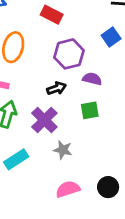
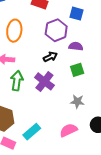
blue square: (111, 37) -> (76, 14), moved, turned -32
gray star: (63, 150) -> (77, 102), moved
cyan rectangle: (16, 159) -> (32, 132), moved

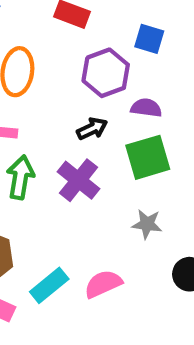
green square: (77, 70) -> (148, 157), size x1.5
pink semicircle: (68, 130) -> (103, 284), moved

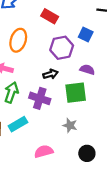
purple semicircle: (146, 108) -> (87, 70), moved
purple cross: (79, 180) -> (40, 98), turned -30
cyan rectangle: (49, 285) -> (18, 124), moved

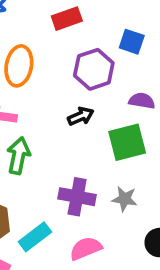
red rectangle: (50, 16) -> (67, 19), turned -42
purple cross: (40, 98) -> (77, 197), moved
cyan rectangle: (18, 124) -> (35, 237), moved

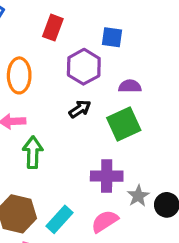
red rectangle: (67, 19) -> (53, 28), turned -40
purple cross: (77, 197) -> (107, 176), moved
gray star: (125, 199) -> (138, 196), moved, turned -30

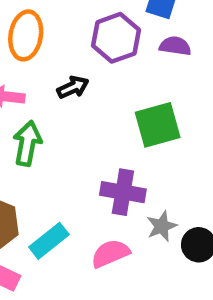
purple semicircle: (130, 86) -> (175, 46), moved
black arrow: (80, 109) -> (73, 87), moved

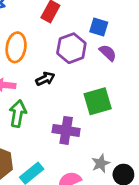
purple semicircle: (175, 46) -> (108, 53), turned 36
purple cross: (123, 192) -> (66, 130), moved

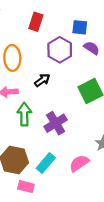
purple cross: (66, 130) -> (56, 123), moved, turned -30

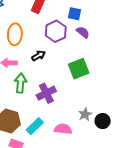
pink semicircle: (79, 163) -> (63, 129), turned 36

